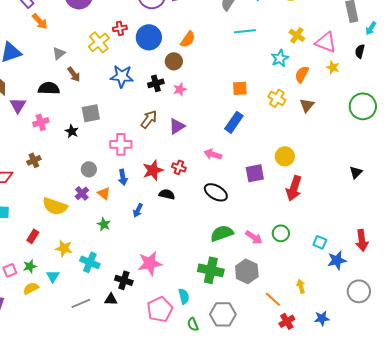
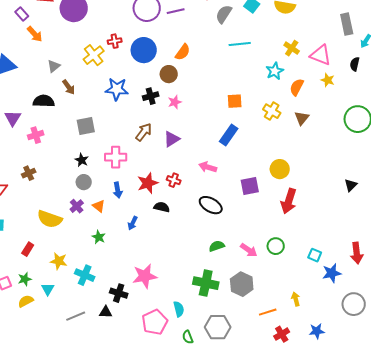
black star: (72, 131) -> (82, 160), moved
green semicircle: (222, 233) -> (217, 246), size x0.7
orange line: (273, 299) -> (268, 312), turned -60

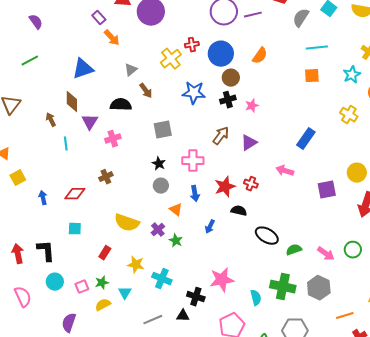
brown circle: (169, 74) -> (231, 78), moved
orange square: (235, 101) -> (312, 76), moved
black ellipse: (211, 205) -> (267, 236), moved
purple cross: (77, 206) -> (158, 230), moved
cyan semicircle: (179, 309) -> (256, 298), moved

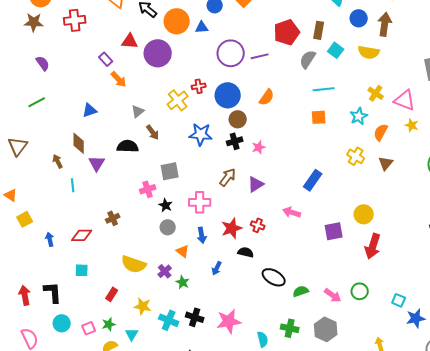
blue triangle: (83, 69) -> (90, 110), size x0.7
pink cross: (113, 139) -> (148, 189), moved
green cross: (283, 287) -> (290, 328), size x0.7
black cross: (196, 297) -> (195, 317), moved

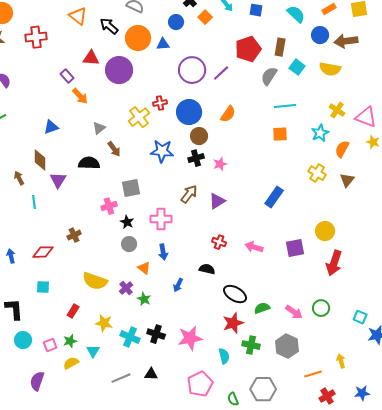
brown arrow: (385, 24) -> (346, 41), turned -105
purple line: (260, 56) -> (221, 73), turned -30
pink arrow: (292, 212) -> (254, 247), moved
red star: (232, 228) -> (233, 323), moved

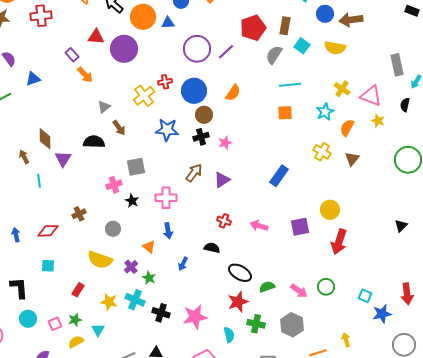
blue triangle: (51, 127) -> (33, 79), moved
gray circle: (129, 244) -> (113, 229), moved
cyan cross: (130, 337) -> (135, 300), moved

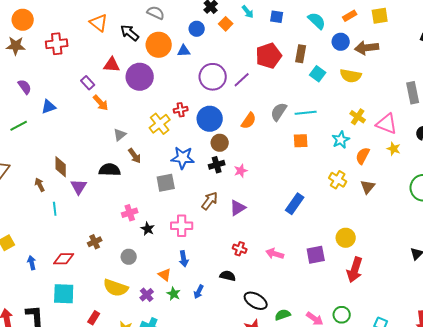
gray semicircle: (274, 55) -> (279, 112), moved
gray square: (136, 167) -> (166, 183), moved
cyan square: (48, 266) -> (64, 294), size x1.6
green star: (149, 278) -> (174, 294), moved

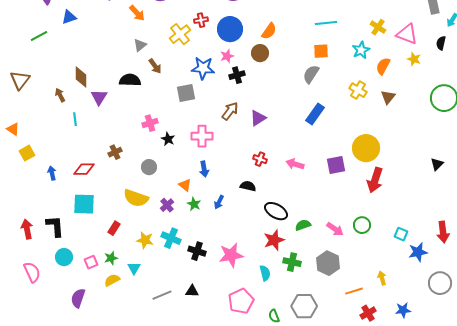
orange arrow: (101, 103) -> (137, 13), moved
gray semicircle: (279, 112) -> (311, 74), moved
brown circle: (220, 143) -> (260, 53), moved
pink star: (241, 171) -> (227, 56), moved
yellow circle: (346, 238) -> (366, 148), size x1.4

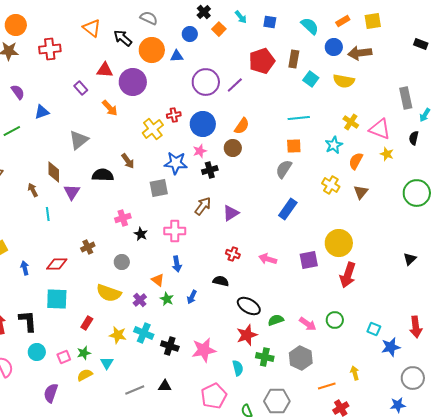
gray triangle: (140, 45) -> (79, 140), moved, size x1.5
blue star: (403, 310) -> (398, 405), moved

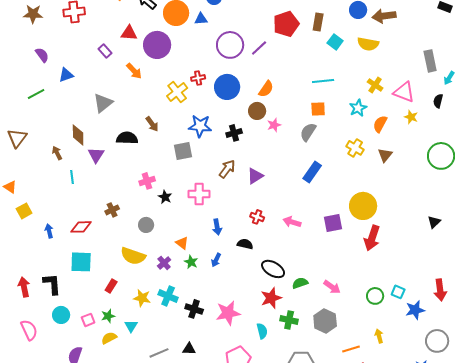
pink star: (200, 151) -> (274, 125), moved
blue arrow: (177, 264) -> (217, 227), moved
green circle: (335, 320) -> (375, 296), moved

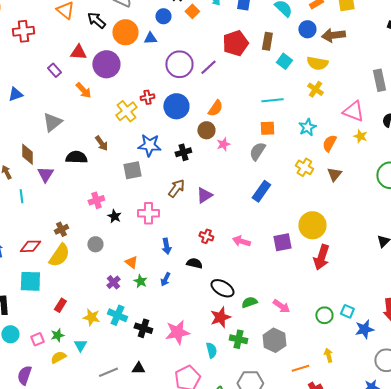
yellow cross: (375, 85) -> (315, 89), moved
yellow semicircle: (133, 256) -> (59, 255), moved, turned -75

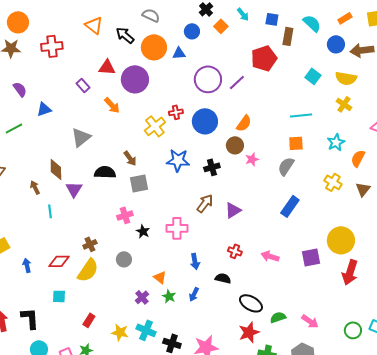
brown rectangle: (267, 41) -> (288, 36), moved
gray square: (132, 170) -> (139, 183), moved
cyan square: (30, 281) -> (59, 296), size x0.6

